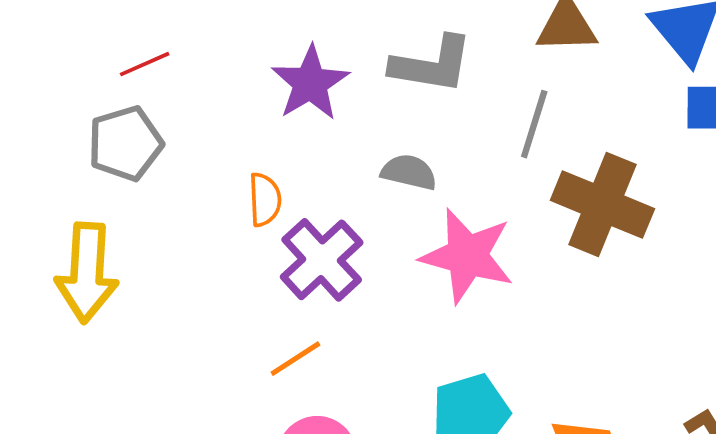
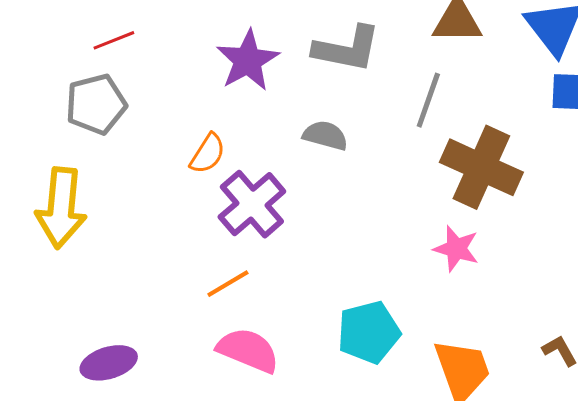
orange semicircle: (265, 200) -> (208, 154), turned 33
pink star: (467, 256) -> (456, 249), moved, size x0.6

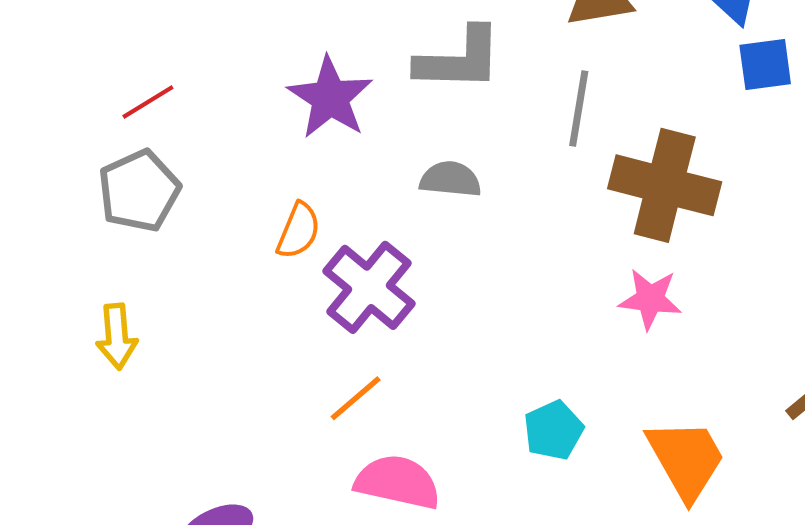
yellow arrow: (61, 208) -> (117, 336), size x0.6
cyan pentagon: (369, 332) -> (553, 430), size x0.7

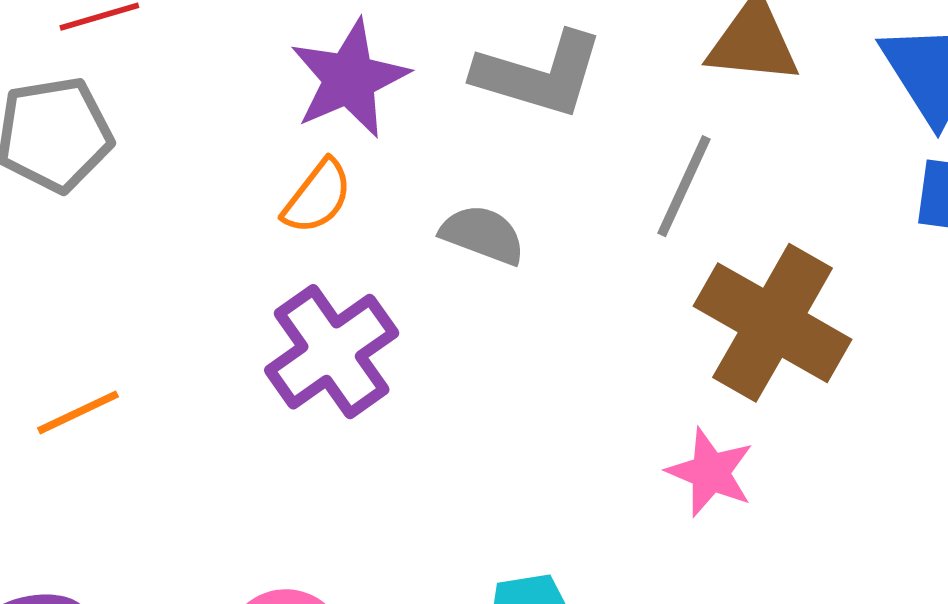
orange semicircle: (299, 231) -> (318, 197), moved
orange line: (356, 398) -> (78, 412), moved

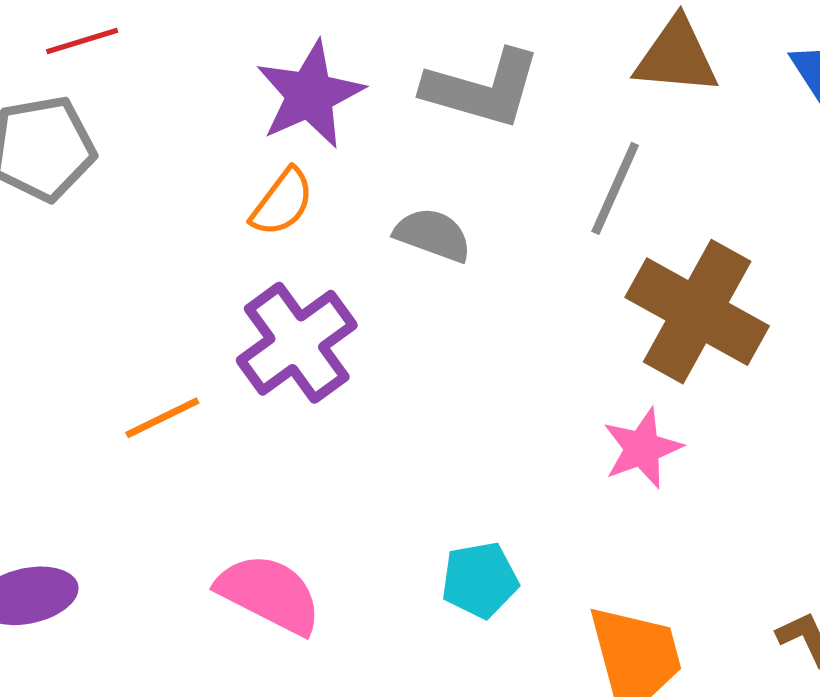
orange line: (78, 412) -> (162, 418), moved
pink star: (710, 472) -> (642, 448), turned 30

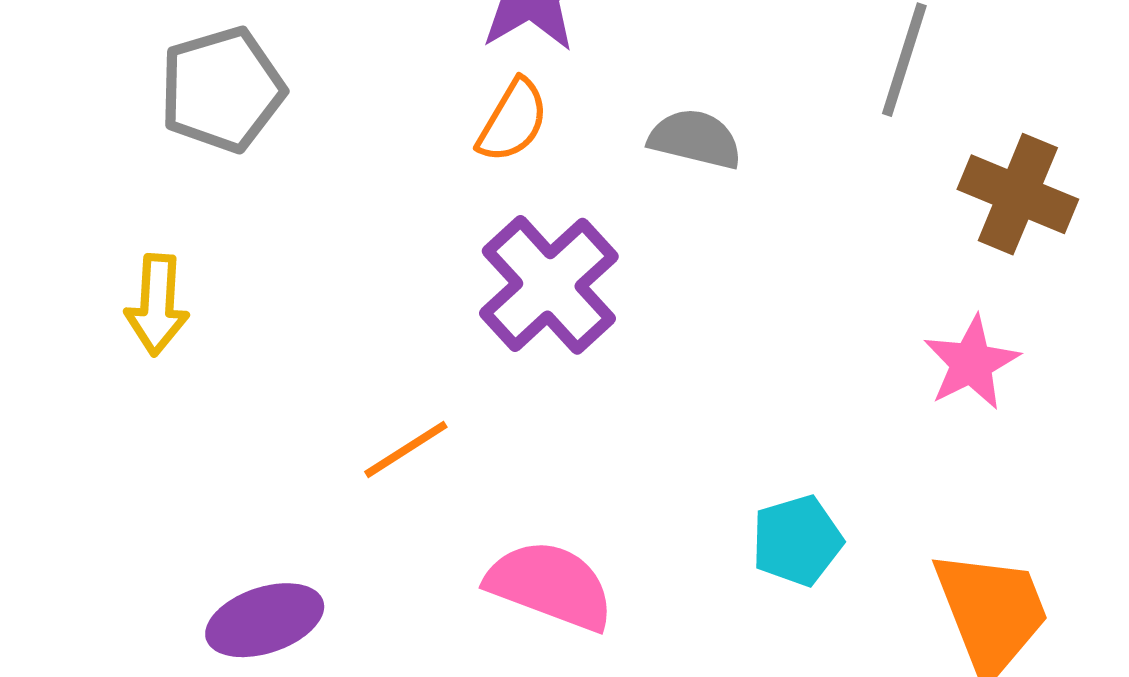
brown cross: (697, 312) -> (1018, 194), size x0.7
orange line: (162, 418) -> (406, 449), moved

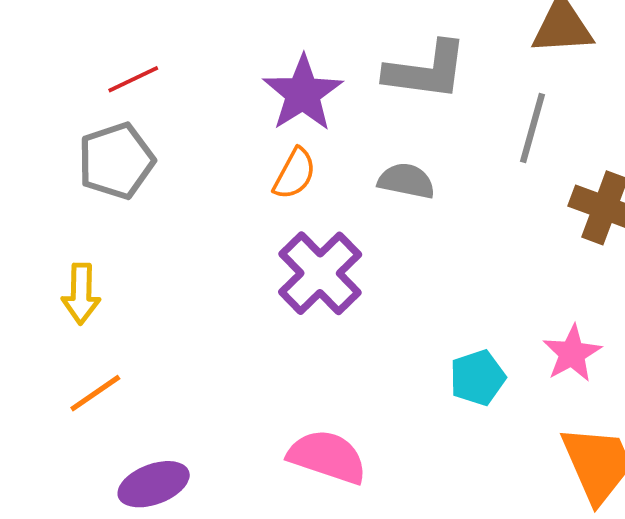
pink star: (971, 363) -> (572, 353), moved
orange line: (406, 449) -> (95, 393), moved
cyan pentagon: (797, 541) -> (478, 378), moved

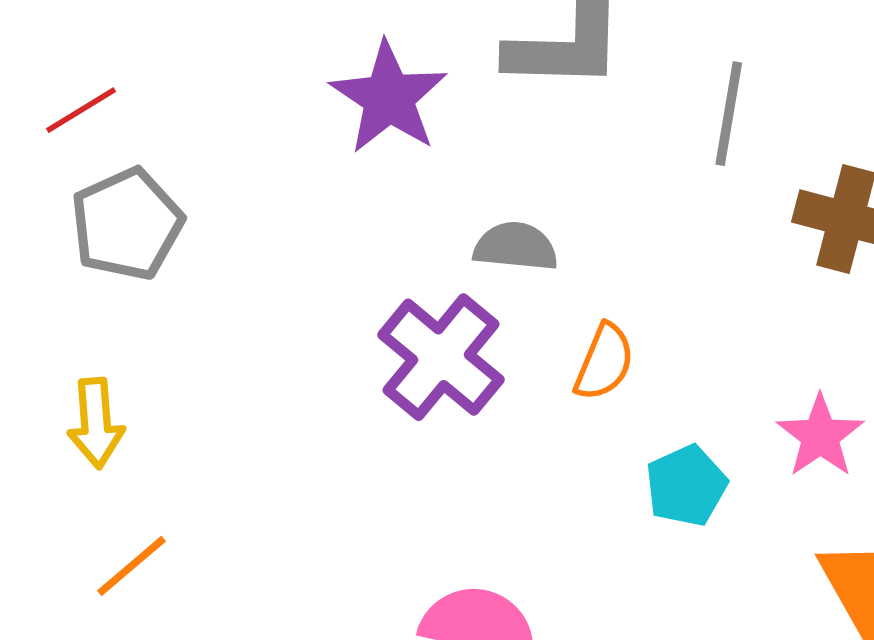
red line: (133, 79) -> (81, 110), moved
orange semicircle: (295, 174) -> (604, 362), moved
gray semicircle: (406, 181) -> (516, 247), moved

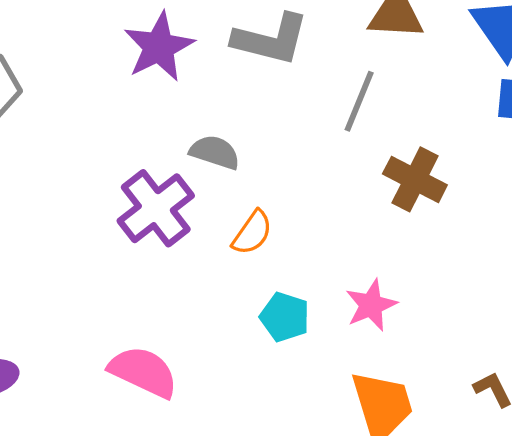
cyan pentagon: (686, 486) -> (285, 317), turned 30

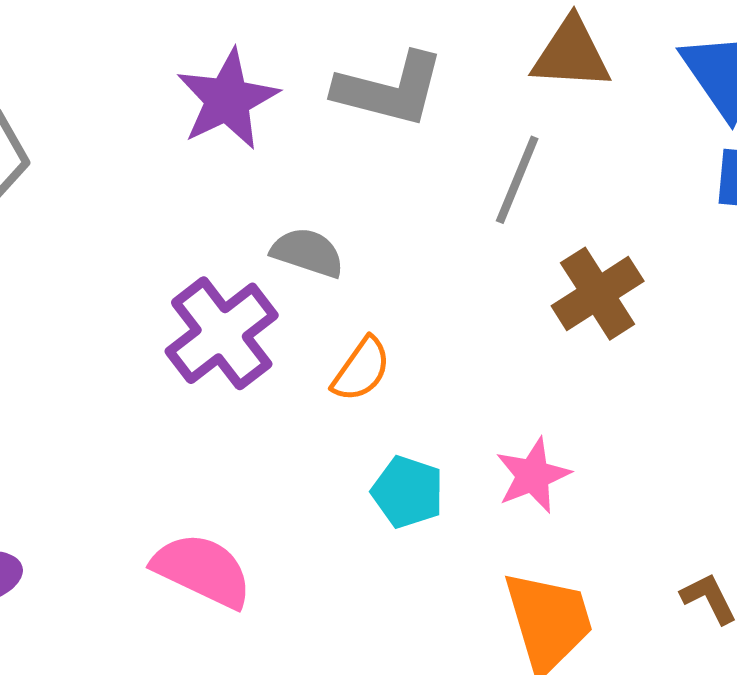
brown cross: (415, 179) -> (598, 294), turned 30

